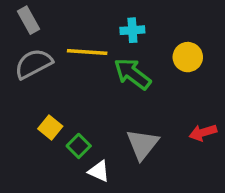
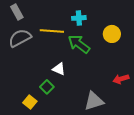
yellow square: (50, 128) -> (30, 102), moved
gray triangle: (142, 144) -> (94, 101), moved, turned 35
white triangle: (99, 171) -> (59, 69), moved

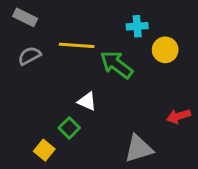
gray rectangle: (17, 12) -> (25, 17), turned -35
cyan cross: (79, 18) -> (137, 26), moved
gray semicircle: (20, 38) -> (29, 56), size x0.7

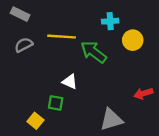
green square: (69, 128) -> (56, 103), turned -35

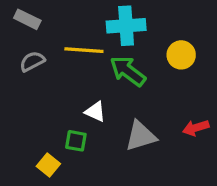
cyan cross: (110, 21) -> (126, 26), moved, size x1.6
gray triangle: (111, 120) -> (141, 136), moved

